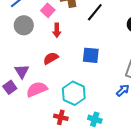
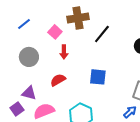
gray circle: (24, 25) -> (29, 57), moved
purple triangle: (22, 71) -> (29, 93), turned -42

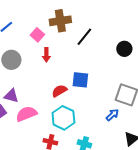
red semicircle: (58, 80) -> (59, 91), moved

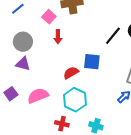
black line: (84, 37) -> (113, 36), moved
purple triangle: (11, 96) -> (23, 64), moved

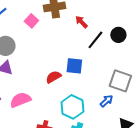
red arrow: (58, 37) -> (81, 22), moved, turned 136
cyan hexagon: (75, 100) -> (72, 107), moved

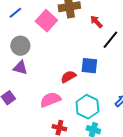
pink square: (31, 21) -> (46, 21), size x1.5
pink semicircle: (20, 100) -> (50, 100), moved

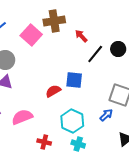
pink semicircle: (50, 100) -> (22, 117), moved

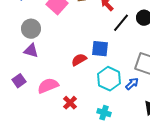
cyan hexagon: (72, 121) -> (109, 79), moved
red cross: (44, 142) -> (70, 103), moved, turned 32

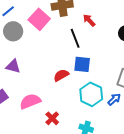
black line: (121, 23) -> (75, 38), moved, turned -60
gray circle: (31, 29) -> (13, 31), moved

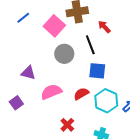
gray circle: (13, 31) -> (64, 54), moved
red semicircle: (61, 75) -> (81, 94), moved
pink semicircle: (30, 101) -> (51, 92), moved

